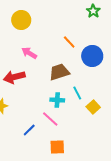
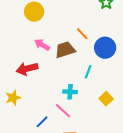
brown trapezoid: (59, 72) -> (65, 50), moved
cyan line: (77, 93) -> (88, 72), moved, turned 48

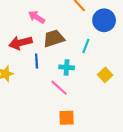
brown trapezoid: (65, 50) -> (54, 38), moved
blue line: (42, 122) -> (37, 61), moved, turned -48

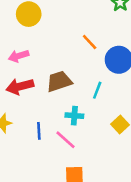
pink arrow: (37, 17) -> (19, 56), moved, turned -49
blue line: (37, 61) -> (39, 131), moved

